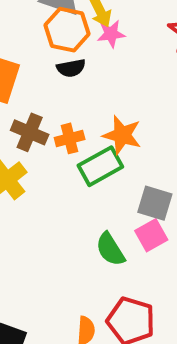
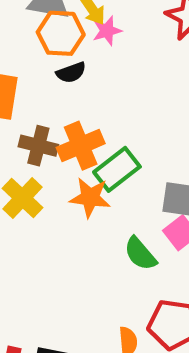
orange star: (122, 135) -> (90, 197), moved
orange cross: (70, 138) -> (81, 146), size x1.5

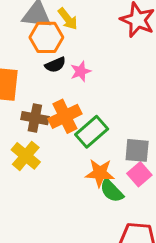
pink star: (107, 31) -> (81, 71), moved
orange star: (90, 197) -> (100, 173), moved

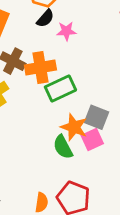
black semicircle: (55, 65) -> (45, 18), turned -42
orange star: (100, 173) -> (74, 127), moved

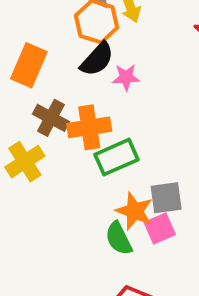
black semicircle: (45, 18) -> (97, 59), size x1.4
gray square: (97, 117) -> (166, 198), turned -30

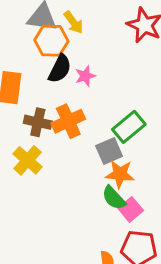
green rectangle: (117, 157) -> (129, 127), moved
gray square: (166, 198) -> (109, 151), moved
pink square: (160, 229) -> (131, 209), moved

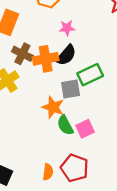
black semicircle: (60, 69) -> (66, 55), moved
orange star: (120, 174) -> (53, 107), moved
pink square: (131, 209) -> (85, 129), moved

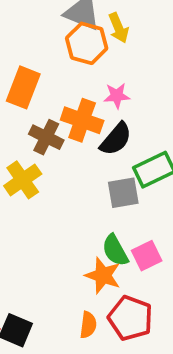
orange cross: (46, 59) -> (82, 120), moved, turned 30
orange star: (53, 107) -> (103, 275), moved

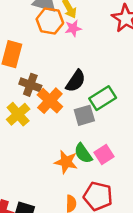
pink star: (117, 96) -> (73, 28), moved
orange cross: (82, 120) -> (50, 101), moved, turned 30
orange star: (103, 275) -> (66, 162), moved

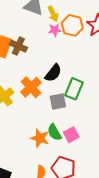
orange hexagon: (50, 21) -> (72, 25), moved
brown cross: (30, 85) -> (18, 46), moved
green rectangle: (103, 98) -> (74, 89), turned -40

